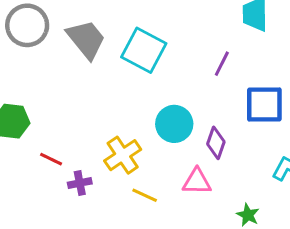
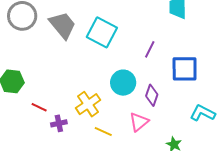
purple line: (222, 64) -> (150, 49), moved
pink triangle: (197, 182) -> (139, 122), turned -40

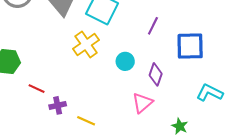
cyan circle: (123, 83) -> (125, 61), size x0.7
yellow cross: (88, 104) -> (86, 44), moved
yellow line: (103, 131) -> (86, 121), moved

